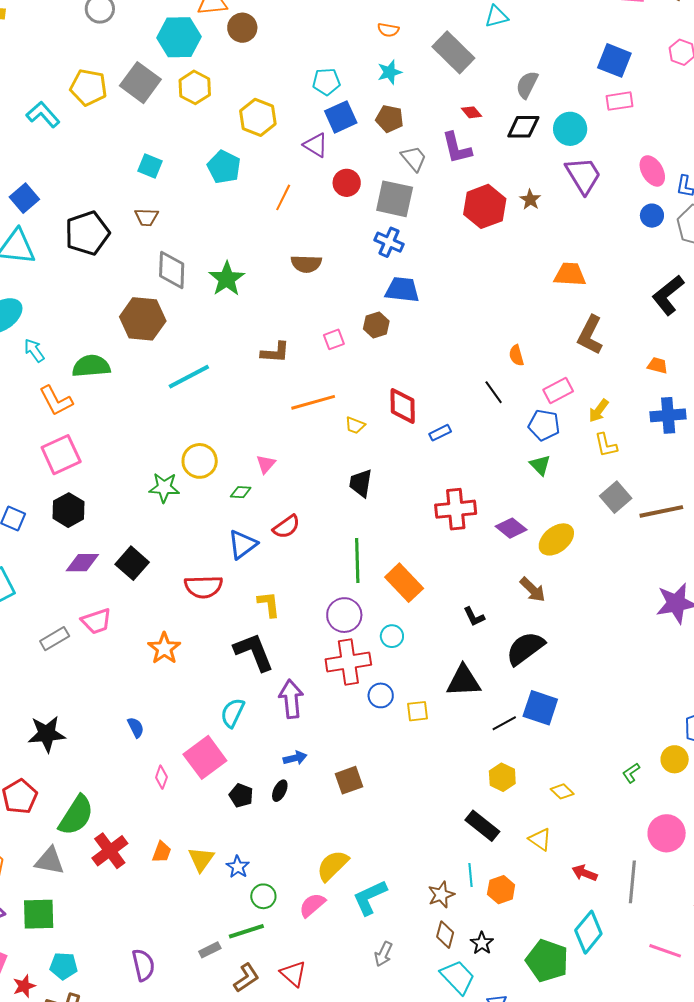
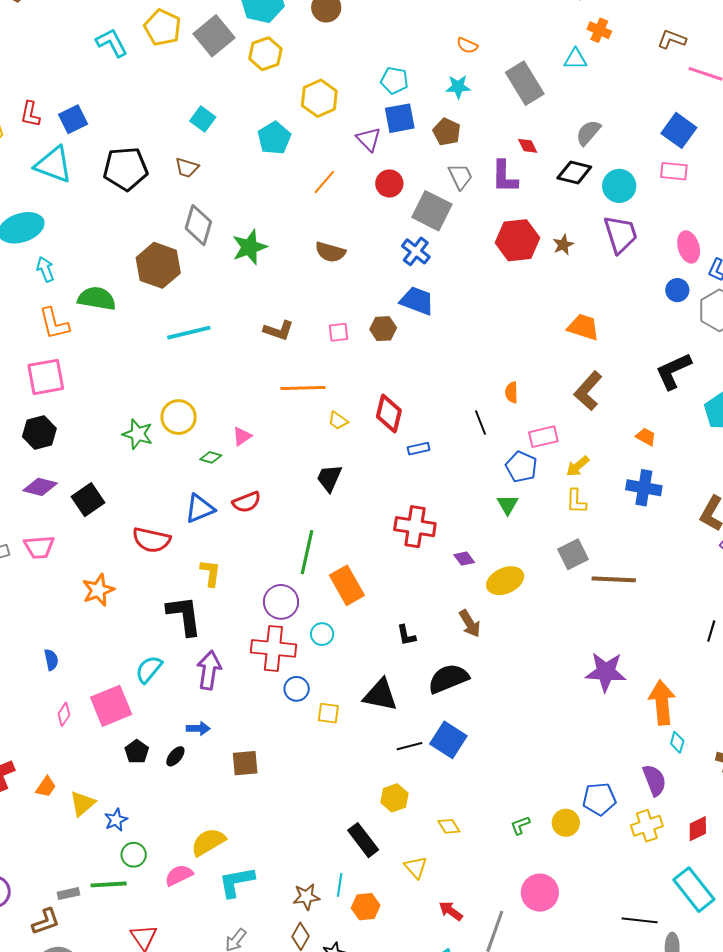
purple diamond: (511, 528) -> (464, 559), size x0.7
brown L-shape: (246, 978) -> (46, 921), moved

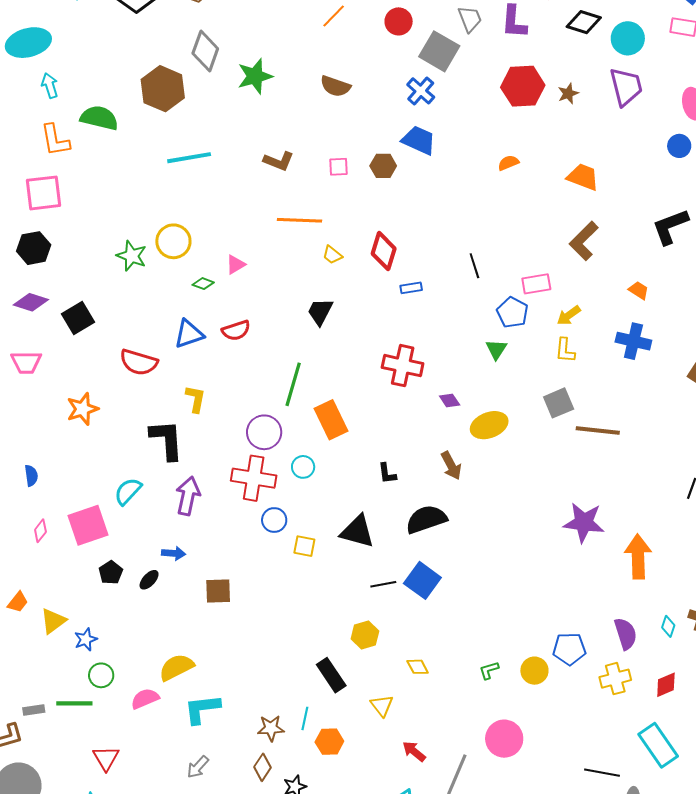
orange semicircle: (512, 392) -> (508, 163), moved, turned 65
cyan diamond: (677, 742) -> (668, 626), moved

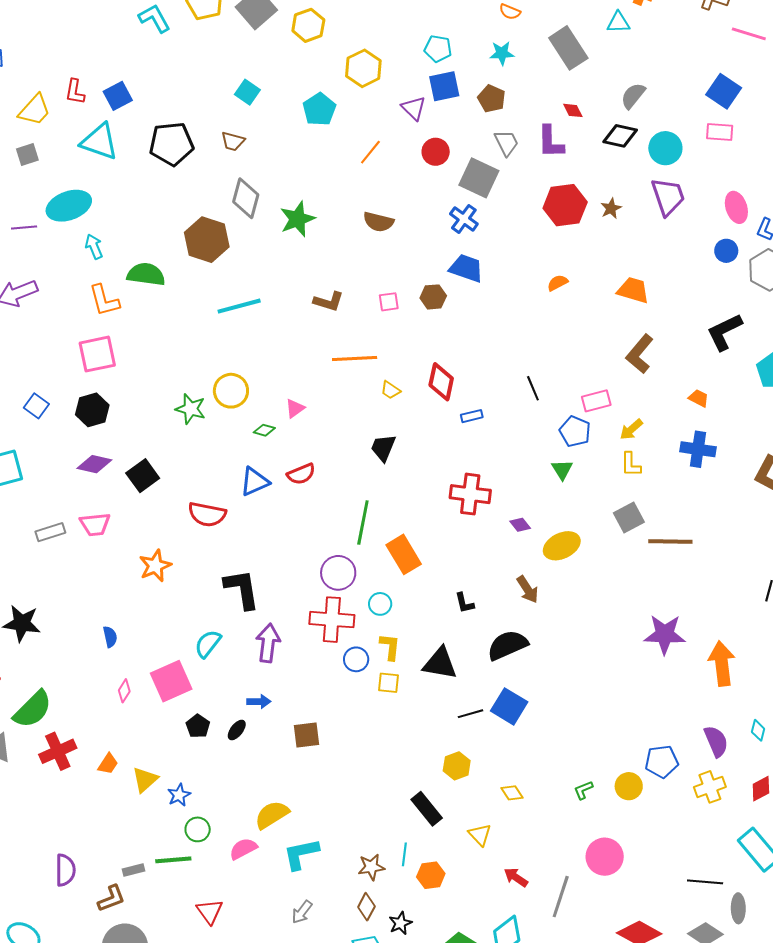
yellow L-shape: (196, 399) -> (390, 647), moved

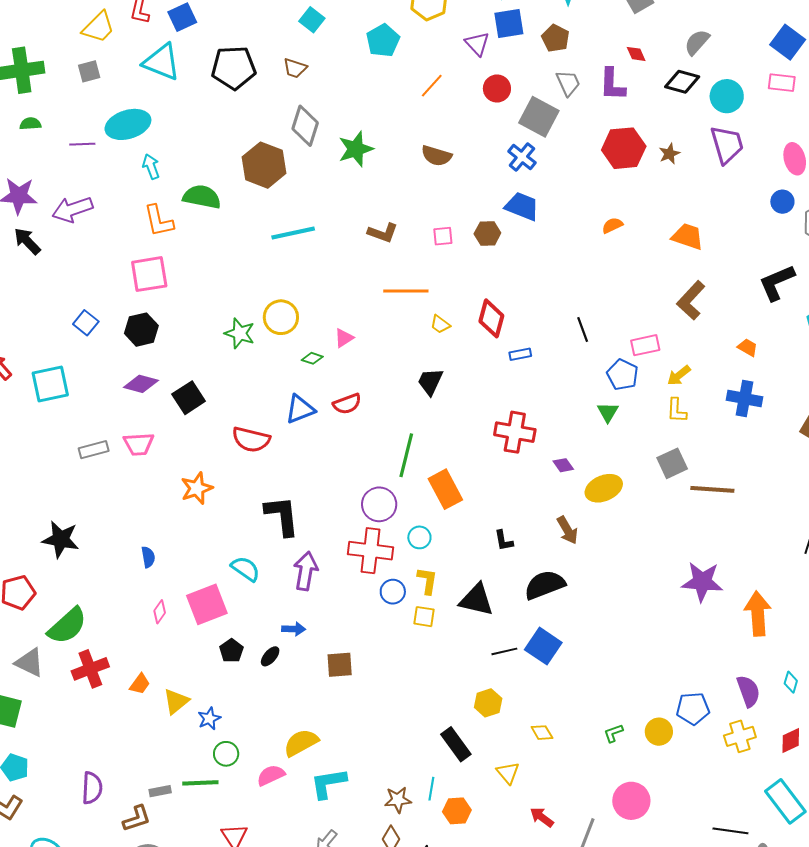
cyan semicircle: (208, 644) -> (245, 569), turned 84

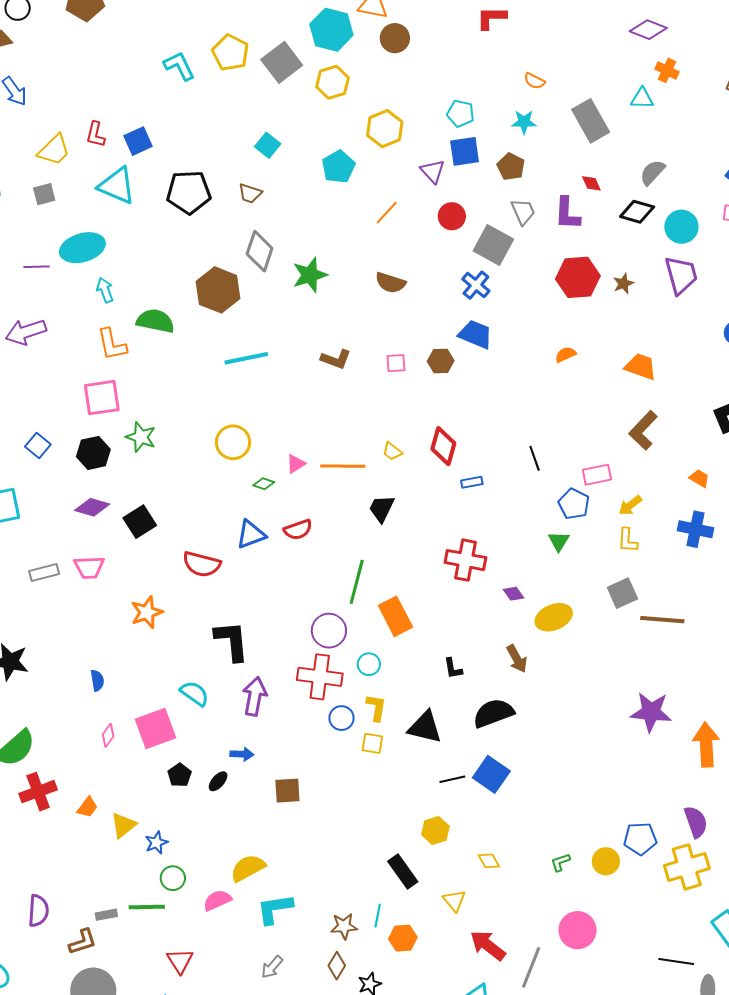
orange line: (406, 291) -> (343, 466), moved
green star: (240, 333) -> (141, 437), moved
yellow cross: (740, 736) -> (687, 867), size x1.4
red arrow: (542, 817) -> (488, 945), size x1.5

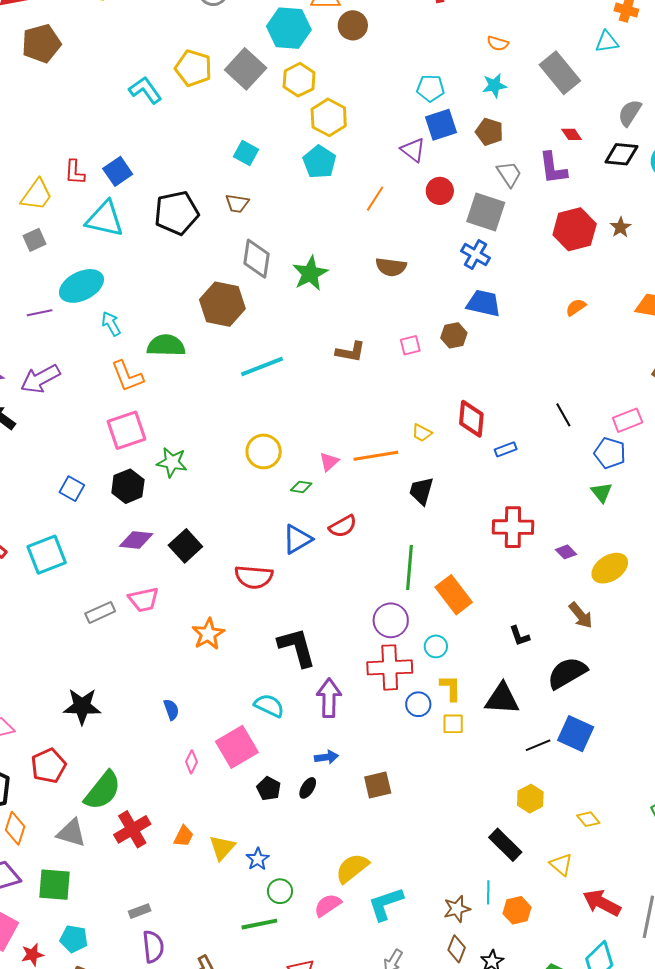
yellow hexagon: (385, 129) -> (329, 117), moved
gray rectangle: (106, 915) -> (140, 911), moved

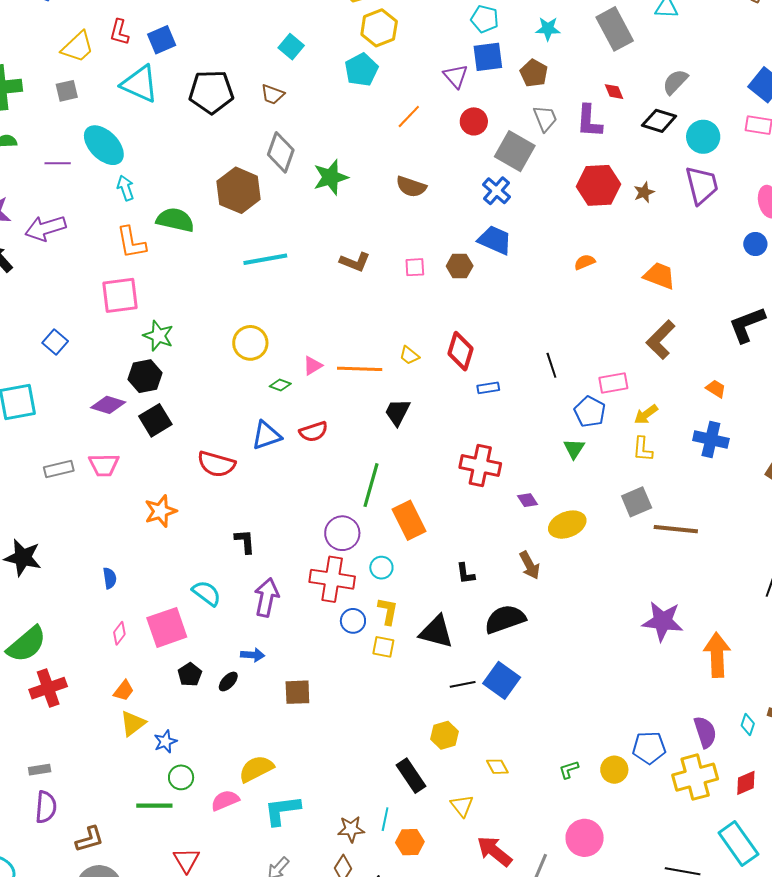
cyan ellipse: (81, 286) -> (104, 145), turned 60
black hexagon: (128, 486) -> (145, 376), moved
black L-shape: (297, 647) -> (245, 541), size x0.6
orange trapezoid: (184, 836) -> (124, 691), moved

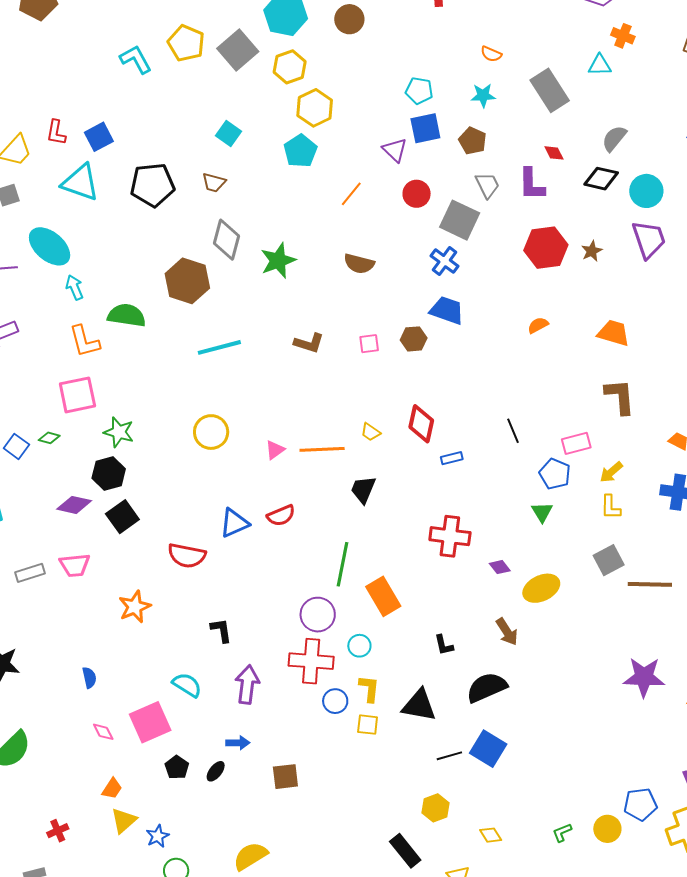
brown L-shape: (661, 340) -> (620, 397), turned 135
green diamond: (280, 385) -> (49, 438), moved
pink diamond: (119, 633) -> (103, 732), turned -60
red cross: (48, 688) -> (58, 831), moved, size x0.6

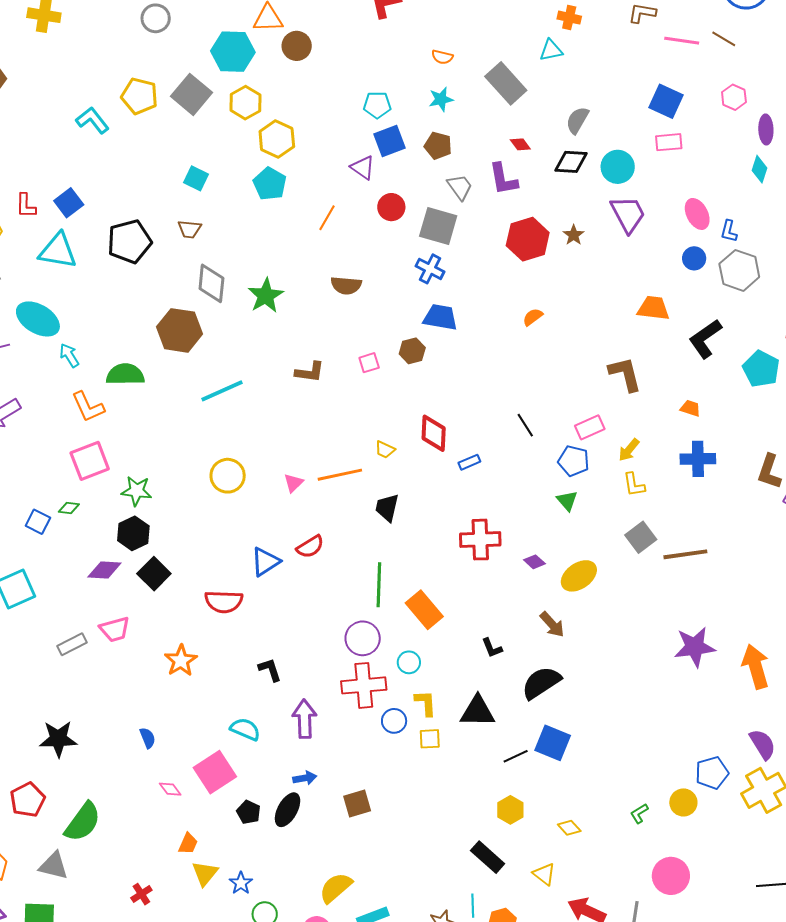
orange trapezoid: (614, 333) -> (653, 308), moved
black ellipse: (216, 771) -> (288, 810), size x1.6

